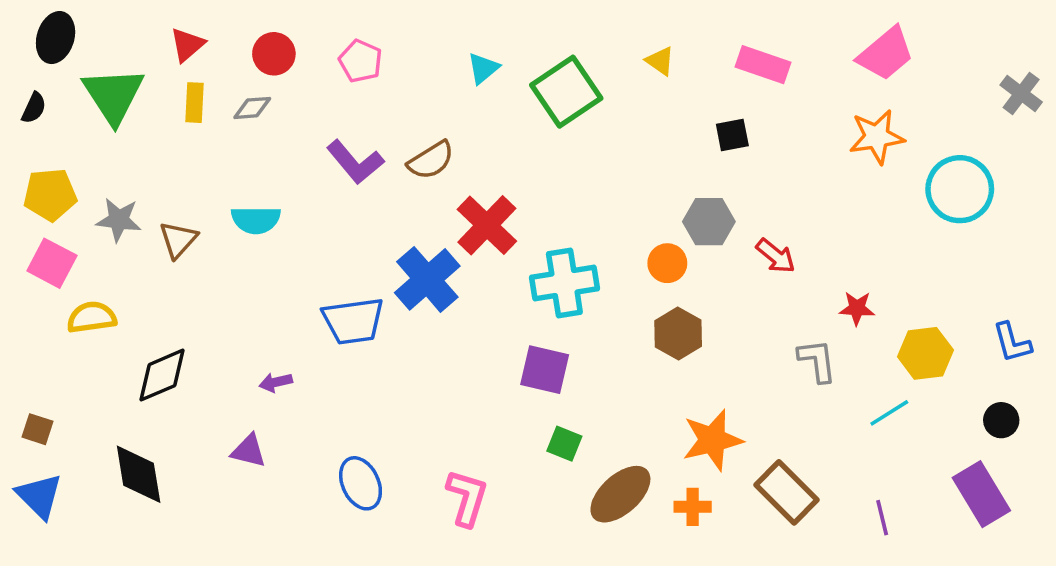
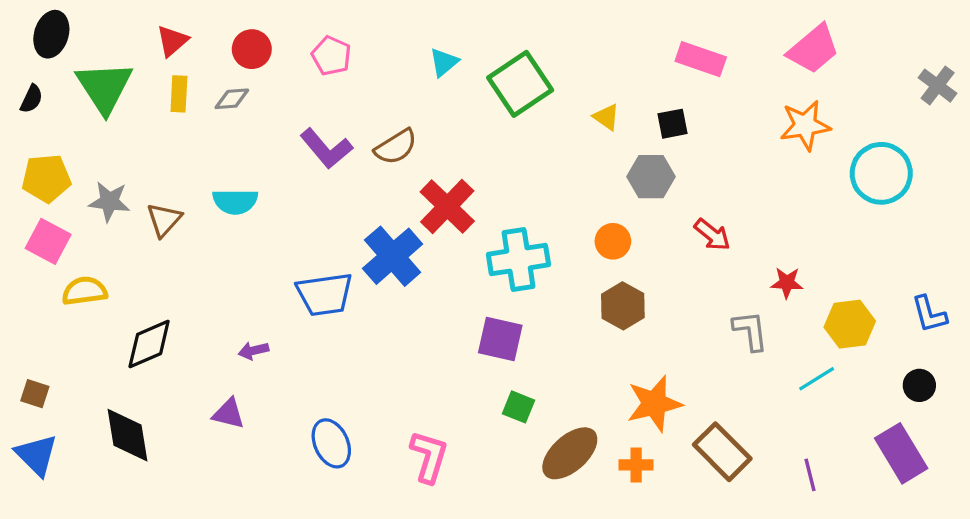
yellow triangle: (660, 61) -> (606, 117), moved
gray hexagon: (709, 222) -> (651, 177), moved

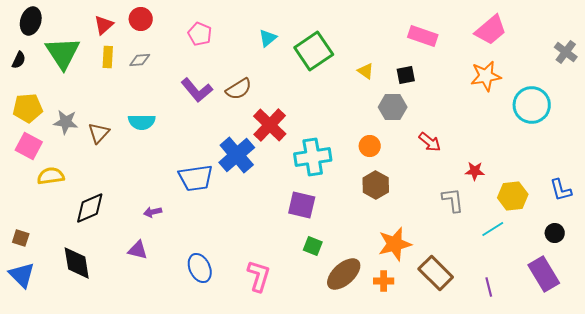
red circle: (252, 49) -> (141, 19), moved

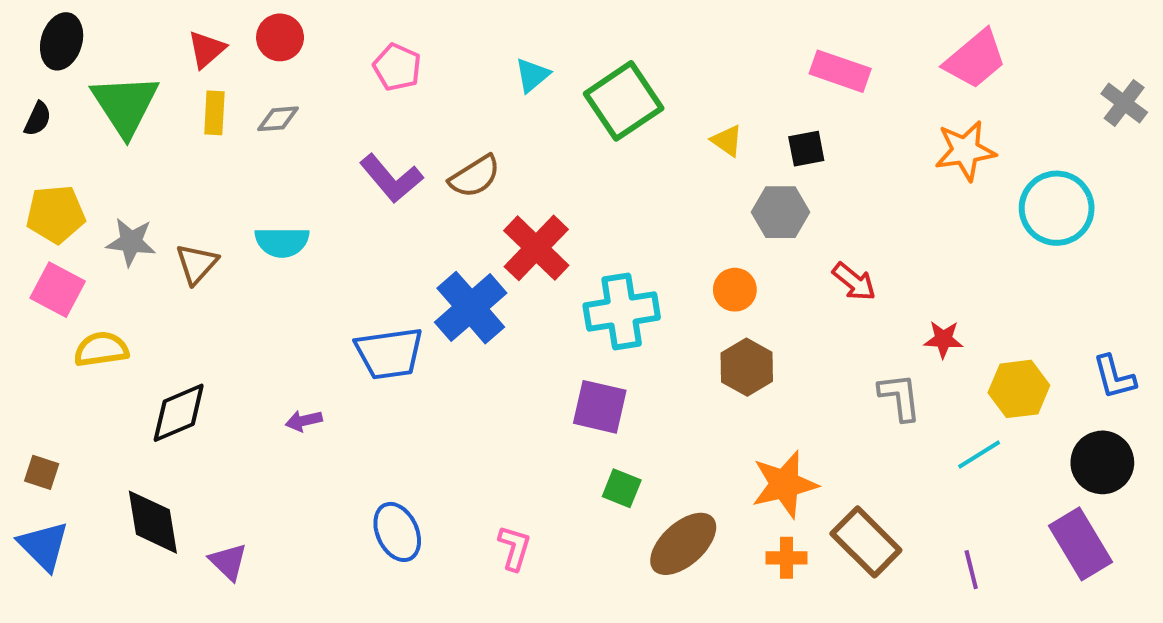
black circle: (555, 233) -> (1102, 462), size x1.6
purple triangle: (138, 250) -> (228, 562), moved, turned 30
pink L-shape: (259, 276) -> (514, 548), size x0.7
orange cross: (384, 281) -> (786, 558), moved

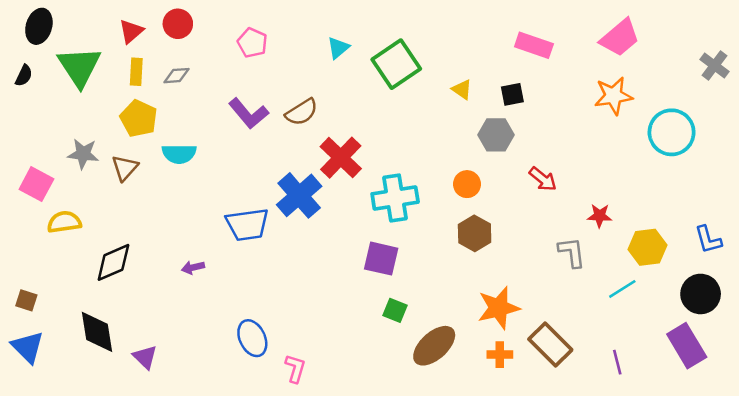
yellow pentagon: (56, 214) -> (139, 118), moved, turned 30
pink L-shape: (514, 548) -> (295, 368), moved

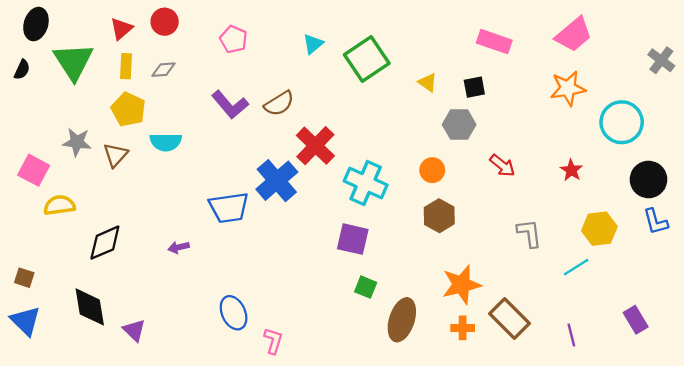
cyan cross: (395, 198) -> (366, 183), turned 33
red star: (600, 216) -> (571, 170), moved, turned 30
black circle: (701, 294) -> (648, 179), moved
brown ellipse: (434, 346) -> (402, 320), turned -30
purple rectangle: (687, 346) -> (636, 320), size x0.7

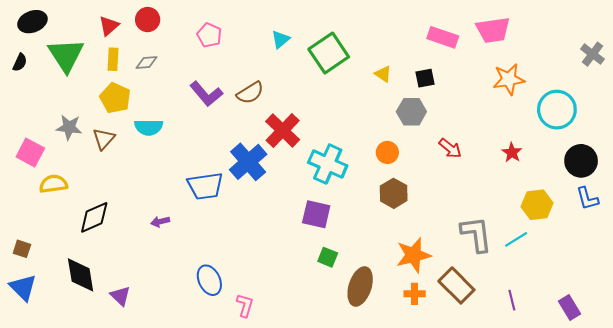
black ellipse: (36, 24) -> (32, 22), turned 52
pink trapezoid: (574, 35) -> (493, 30), moved, turned 32
gray L-shape: (529, 233) -> (476, 234), moved, size x1.4
purple rectangle: (636, 320) -> (569, 307), moved

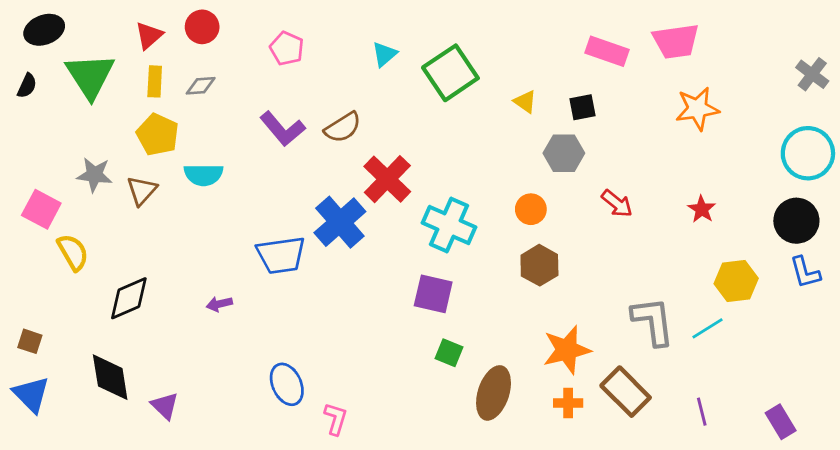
cyan circle: (557, 110) -> (808, 153), moved
yellow semicircle: (53, 184) -> (73, 252), turned 68

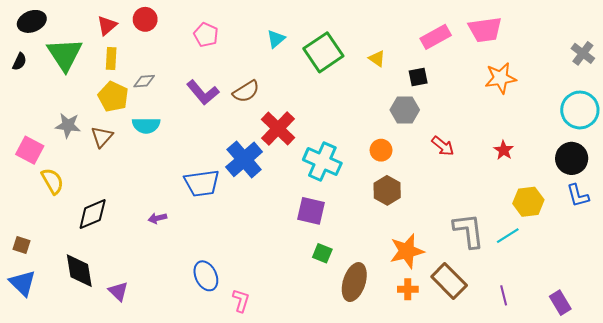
pink rectangle: (607, 51) -> (436, 37), turned -48
gray diamond: (201, 86) -> (144, 81), moved
yellow triangle: (525, 102) -> (377, 58), moved

